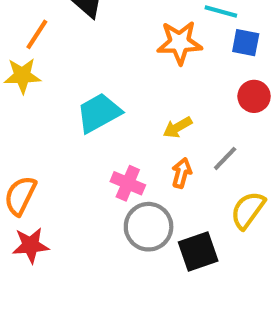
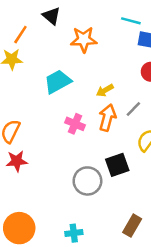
orange star: (180, 43) -> (84, 39), moved
orange arrow: (182, 173) -> (107, 118), size x1.5
gray circle: (149, 227) -> (87, 181), moved

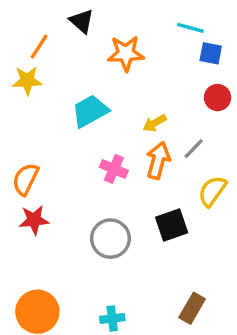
gray circle: (87, 181) -> (110, 239), moved

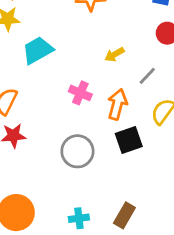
cyan trapezoid: (90, 111) -> (38, 50), moved
orange arrow: (158, 160) -> (117, 104), moved
brown rectangle: (192, 308) -> (124, 215), moved

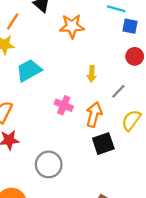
yellow arrow: (114, 54) -> (92, 74), turned -56
gray circle: (77, 151) -> (49, 164), moved

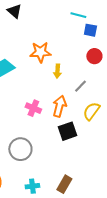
orange star: (72, 26) -> (40, 52), moved
pink cross: (64, 105) -> (33, 108), moved

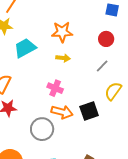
red circle: (94, 56) -> (106, 39), moved
yellow arrow: (57, 71) -> (63, 58), moved, turned -88
orange arrow: (59, 106) -> (62, 112), moved, turned 90

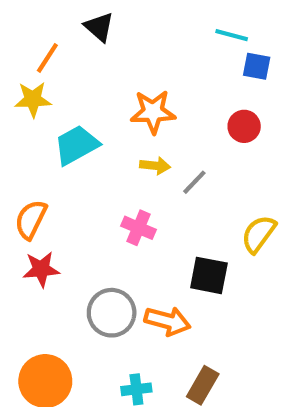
gray line: (102, 66) -> (194, 182), moved
black square: (89, 111) -> (209, 275), turned 30
orange arrow: (62, 112) -> (167, 321), moved

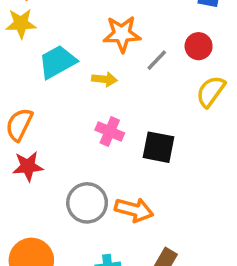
yellow arrow: (155, 166) -> (104, 79), moved
gray line: (194, 182) -> (157, 60), moved
yellow semicircle: (259, 234) -> (211, 91), moved
black square: (209, 275) -> (158, 147), moved

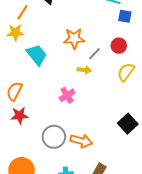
cyan trapezoid: (57, 62) -> (37, 55), turned 80
yellow arrow: (104, 79) -> (84, 70), moved
pink cross: (110, 131) -> (67, 95), turned 35
black square: (158, 147) -> (128, 124), moved, turned 36

